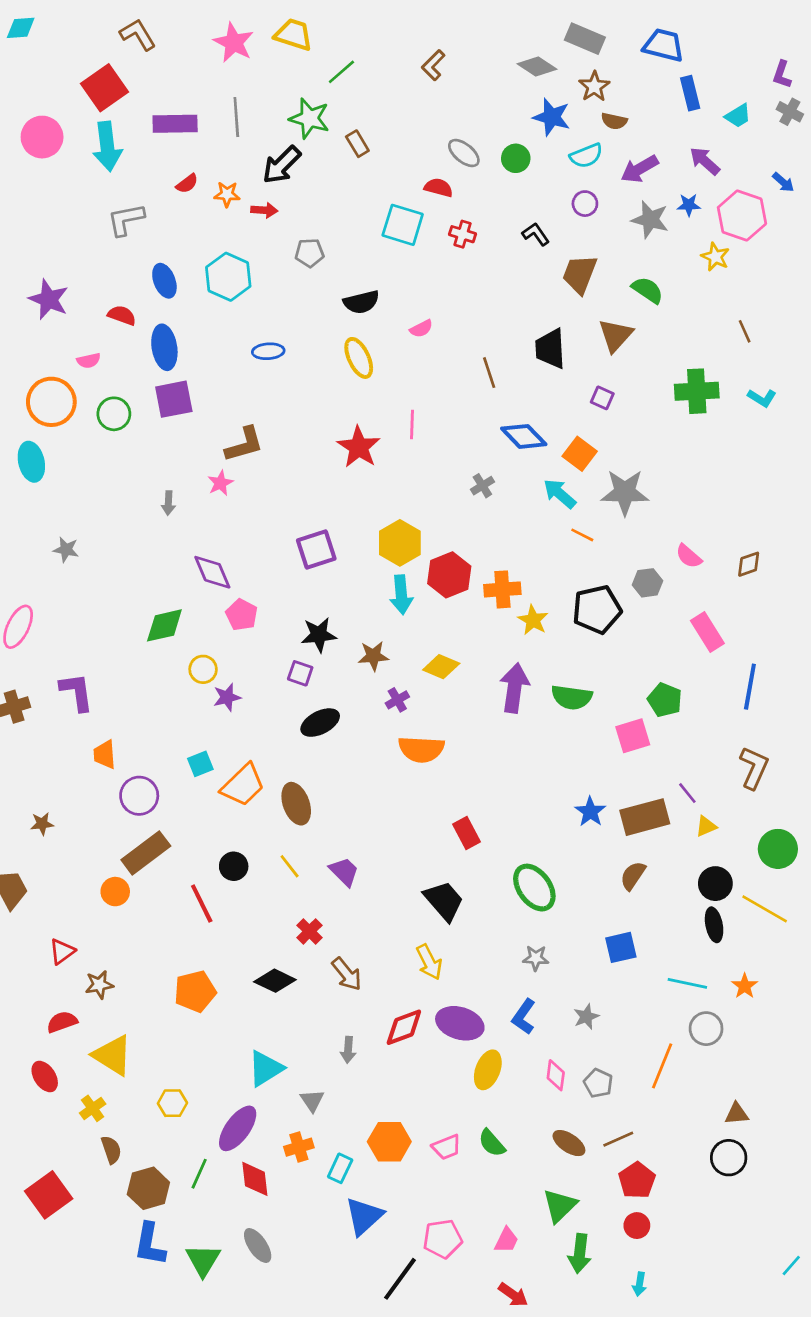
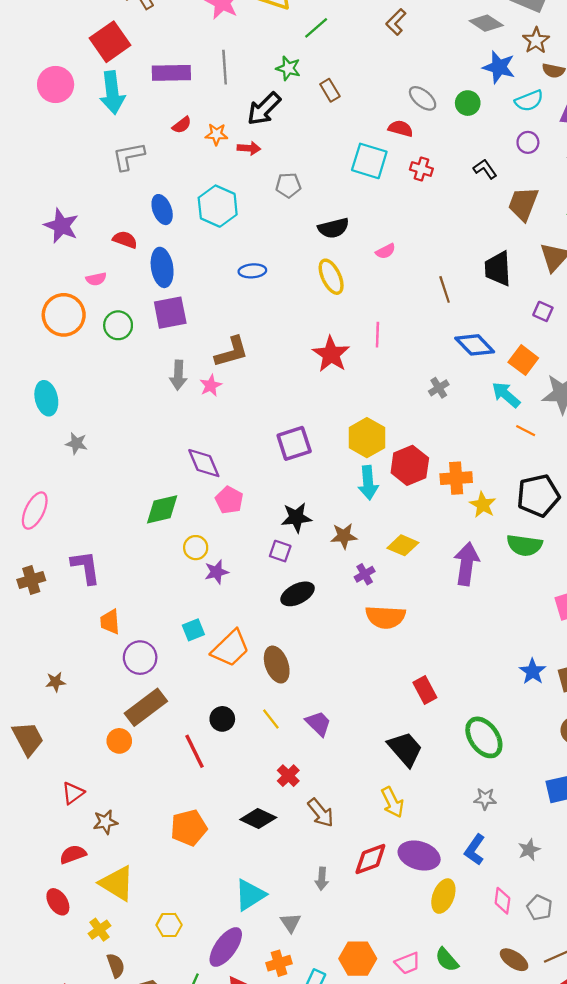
green star: (309, 118) -> (288, 68), size x0.7
cyan ellipse: (31, 462) -> (46, 398), moved
gray arrow: (168, 503) -> (178, 375), moved, size x1.4
green semicircle: (572, 697) -> (524, 545), moved

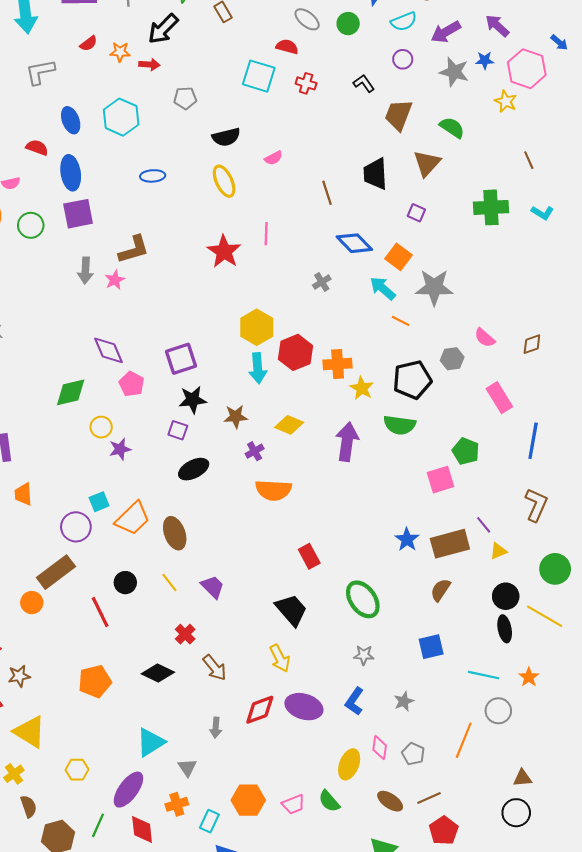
purple square: (294, 443) -> (181, 359), moved
purple circle: (140, 658) -> (76, 527), moved
yellow ellipse: (443, 896) -> (349, 764), moved

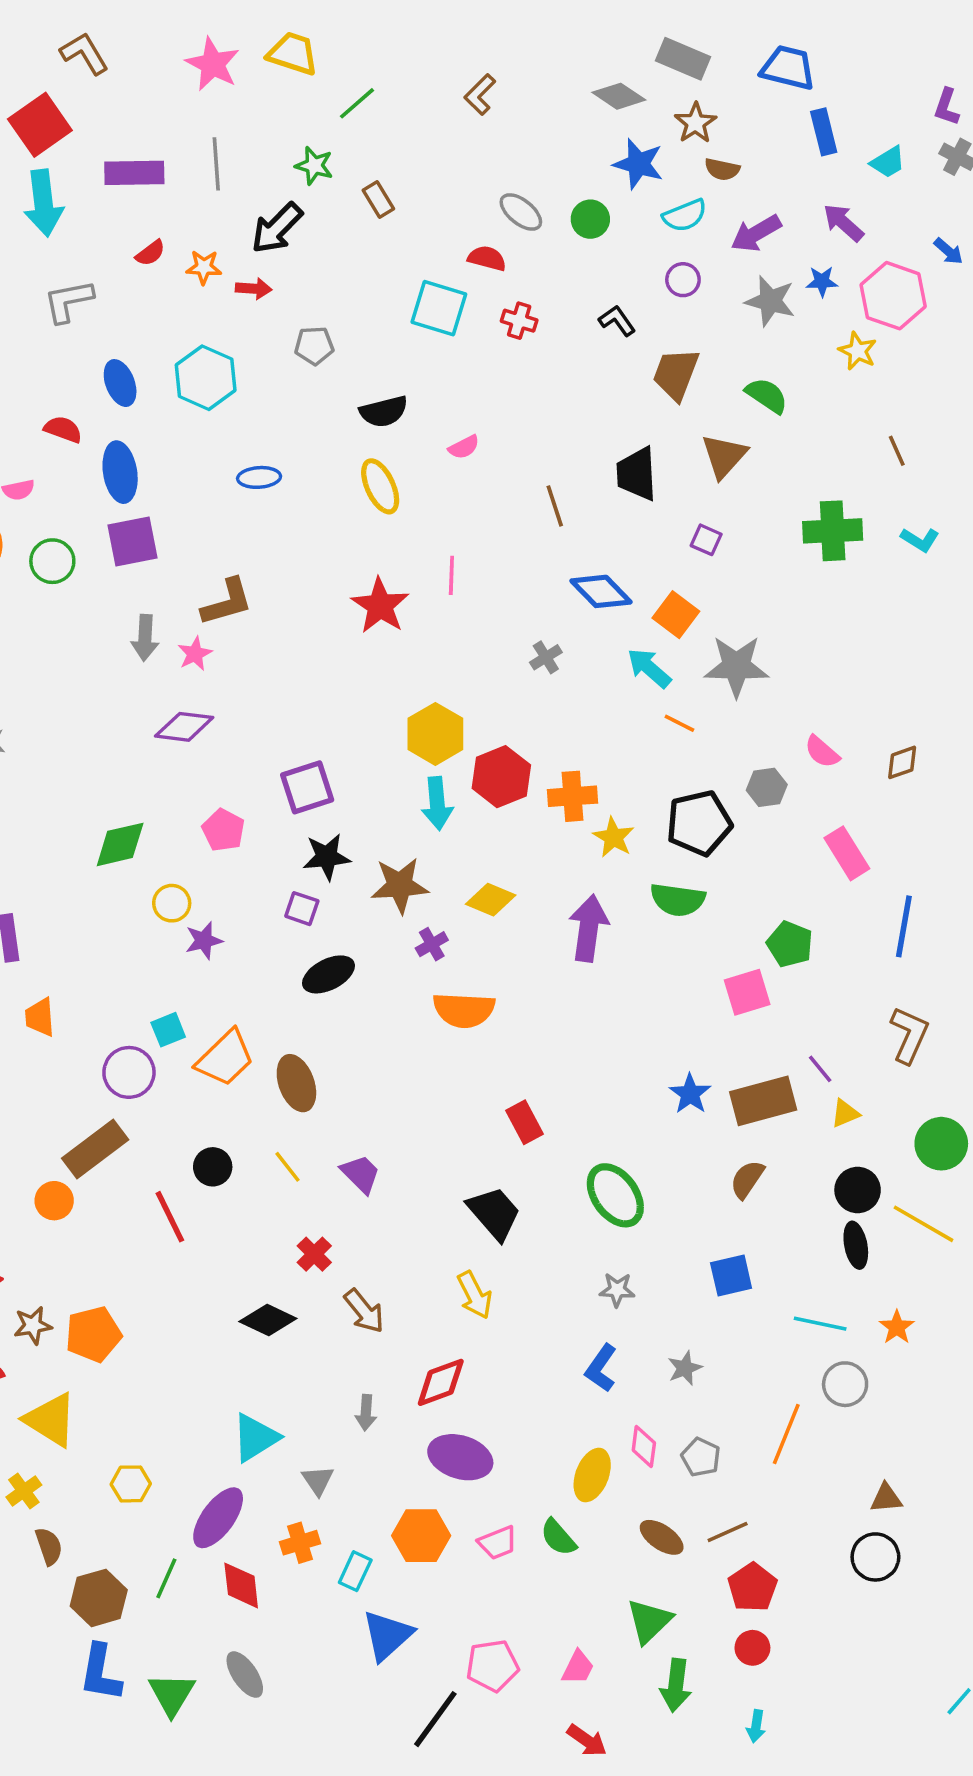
purple diamond: (108, 350) -> (184, 727), moved, turned -60
brown star: (236, 417) -> (400, 885), size x1.4
orange pentagon: (95, 681) -> (93, 1334), moved
purple ellipse: (304, 707) -> (460, 1457), moved

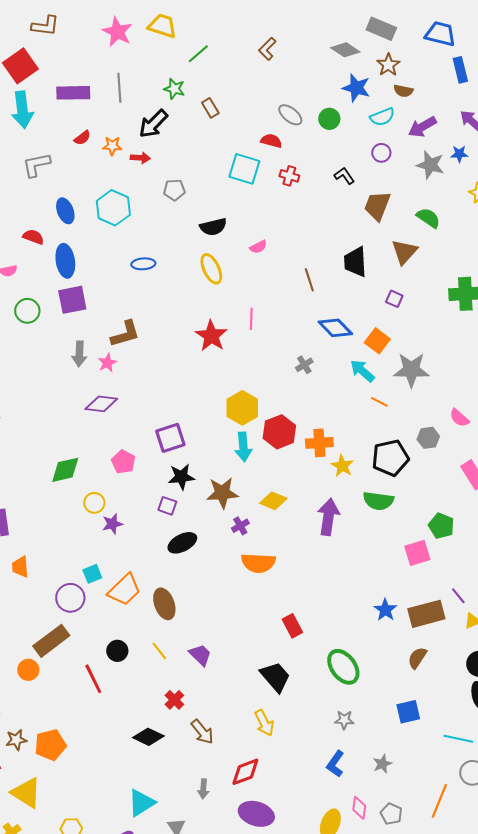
brown L-shape: (84, 53) -> (45, 26), turned 128

